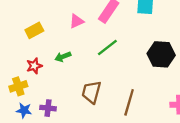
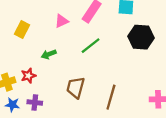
yellow rectangle: (34, 30) -> (22, 30), turned -35
black hexagon: (161, 54) -> (141, 37), moved
red star: (34, 66) -> (28, 76), moved

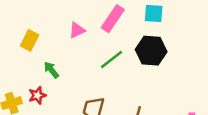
black hexagon: (141, 37) -> (151, 51), moved
green arrow: (49, 54) -> (51, 70), moved, turned 72

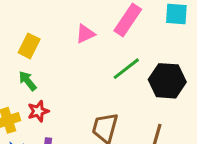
black hexagon: (151, 51) -> (167, 81), moved
green arrow: (51, 70) -> (28, 81), moved

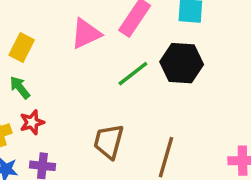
pink triangle: (85, 34) -> (86, 34), size x1.4
black hexagon: (167, 81) -> (182, 63), moved

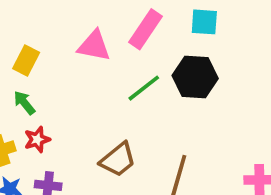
pink triangle: (86, 34) -> (94, 46), turned 36
brown trapezoid: (109, 141) -> (118, 160), turned -144

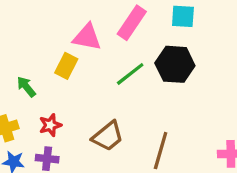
yellow rectangle: (26, 60) -> (66, 66), moved
red star: (37, 139) -> (50, 125), moved

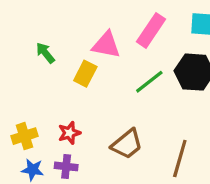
green arrow: (26, 87) -> (45, 53), moved

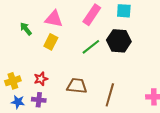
pink triangle: (106, 45) -> (54, 19), moved
brown trapezoid: (127, 144) -> (77, 86), turned -135

